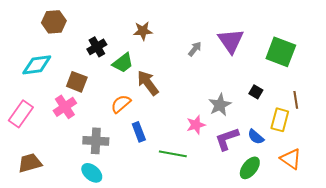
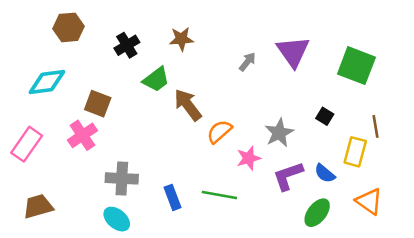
black cross: (97, 47) -> (127, 45), moved
orange semicircle: (121, 104) -> (219, 132), moved
blue rectangle: (139, 132) -> (173, 197), moved

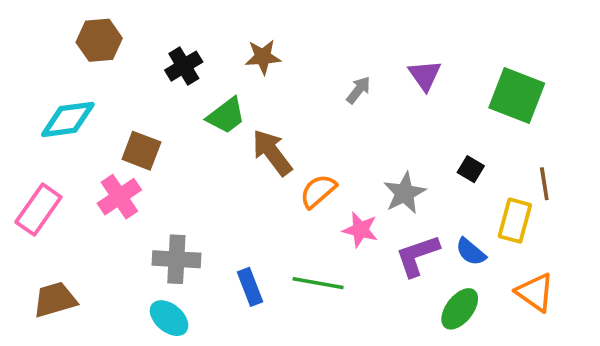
purple triangle: (293, 52) -> (425, 75), size x0.7
pink star: (249, 158) -> (360, 230), turned 30

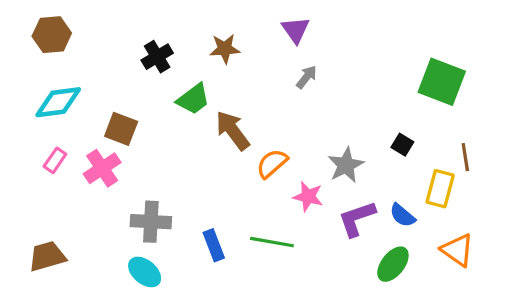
brown hexagon: (99, 40) -> (52, 35), moved
purple triangle: (425, 75) -> (296, 30), moved
pink rectangle: (38, 210) -> (55, 160), moved, size x0.6

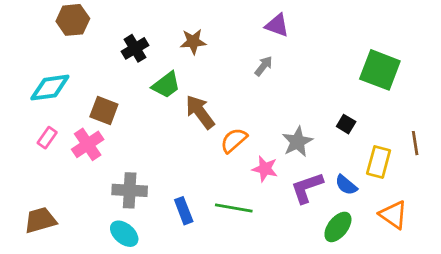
purple triangle: (296, 30) -> (277, 25), moved, turned -35
brown hexagon: (52, 35) -> (73, 20), moved
brown line: (465, 157) -> (415, 143), moved

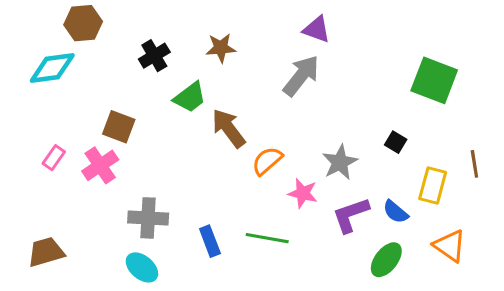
gray arrow: (264, 66) -> (301, 76), size x1.8
cyan diamond: (50, 88) -> (52, 68), moved

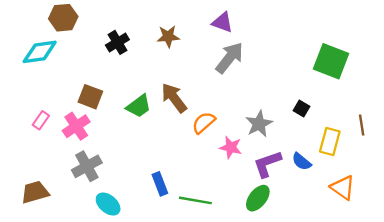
purple triangle: (317, 29) -> (222, 22), moved
green trapezoid: (190, 97) -> (139, 106), moved
gray cross: (148, 218) -> (87, 166), moved, turned -32
green line: (267, 238) -> (195, 200), moved
green ellipse: (386, 260) -> (258, 198), moved

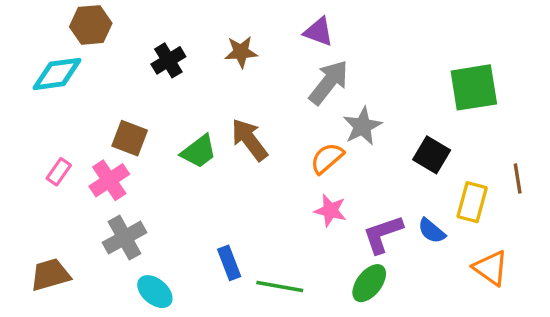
green square: (331, 61) -> (474, 87), turned -30
black square: (301, 108) -> (432, 155), size x1.5
orange semicircle: (204, 123) -> (327, 158), moved
gray star: (259, 124) -> (362, 126), moved

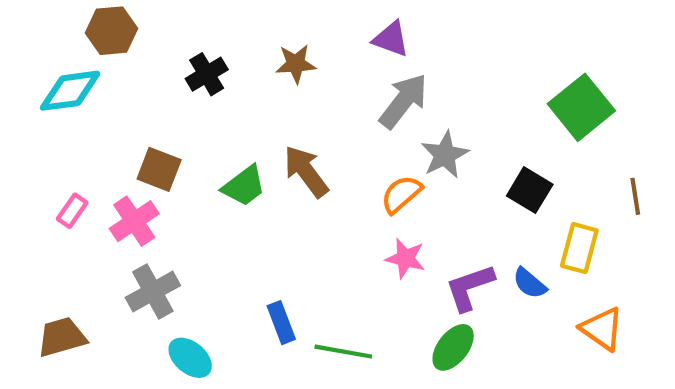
green square: (474, 87) -> (581, 107), turned -30
brown line: (518, 179) -> (635, 196), moved

